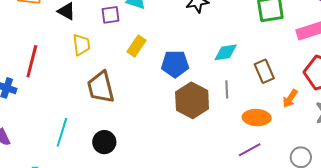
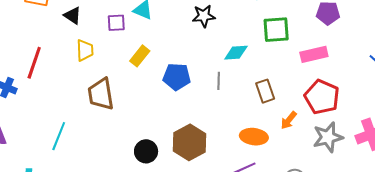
cyan diamond: (226, 52) -> (236, 53), moved
gray line: (227, 89) -> (219, 81), moved
brown hexagon: (192, 100) -> (190, 142), moved
black circle: (104, 142) -> (146, 151), moved

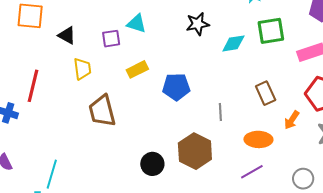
cyan diamond: (236, 53) -> (233, 43), moved
yellow rectangle: (140, 56) -> (137, 69), turned 30
gray line: (219, 81) -> (220, 112), moved
cyan line: (59, 136) -> (52, 174), moved

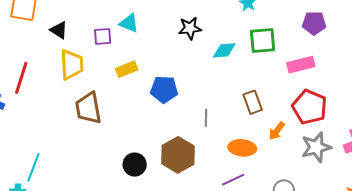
yellow trapezoid: (82, 69) -> (72, 64), size x1.4

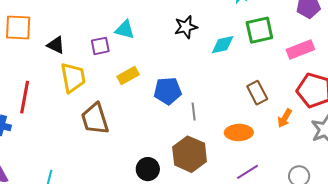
gray line: (206, 118) -> (194, 112), moved
orange ellipse: (242, 148) -> (239, 133), moved

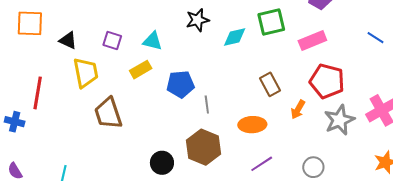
cyan triangle: (125, 30) -> (153, 41), moved
purple square: (100, 46) -> (112, 40), turned 30

